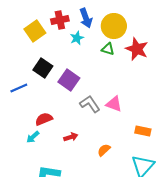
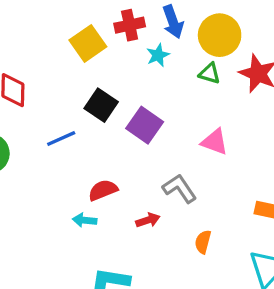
gray L-shape: (90, 104) -> (180, 188), moved
pink triangle: (114, 104) -> (215, 142), moved
cyan arrow: (33, 137) -> (85, 220), turned 48
orange semicircle: (104, 150) -> (203, 242), turned -32

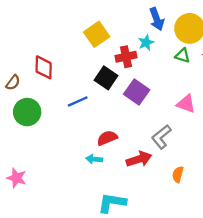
red cross: (130, 25) -> (126, 57), moved
gray L-shape: (180, 188) -> (161, 137), turned -95
red arrow: (148, 220) -> (139, 159), size x1.5

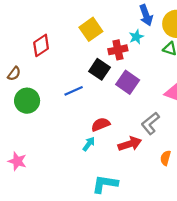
red diamond: (44, 67) -> (41, 45), moved, turned 55
cyan arrow: (94, 159) -> (89, 144), turned 120

